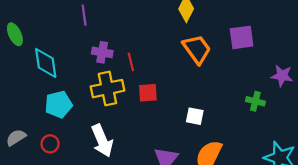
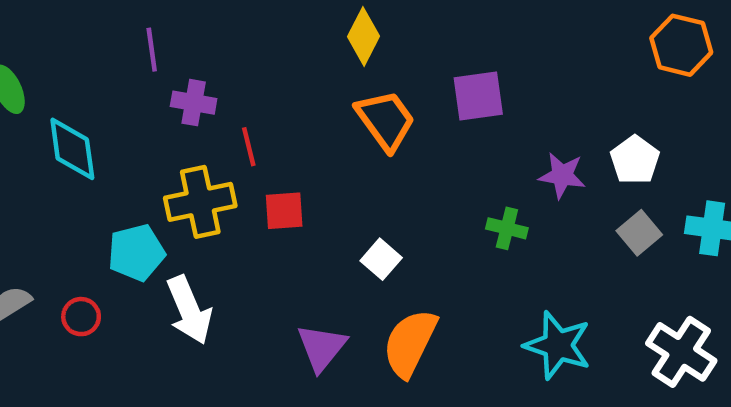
purple cross: (102, 52) -> (194, 103), moved
cyan pentagon: (59, 104) -> (136, 253), moved
white square: (195, 116) -> (381, 259), turned 30

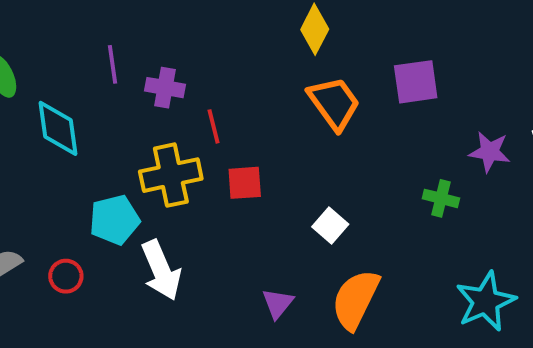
purple line: (152, 50) -> (113, 64), moved
cyan star: (558, 345) -> (486, 301), turned 30
purple triangle: (322, 347) -> (278, 303), size x0.7

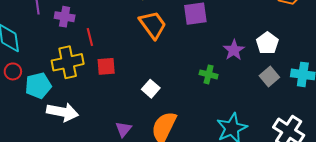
purple star: (490, 152) -> (234, 50), turned 30
white arrow: (161, 270) -> (63, 112), turned -56
red circle: (66, 276) -> (13, 71), moved

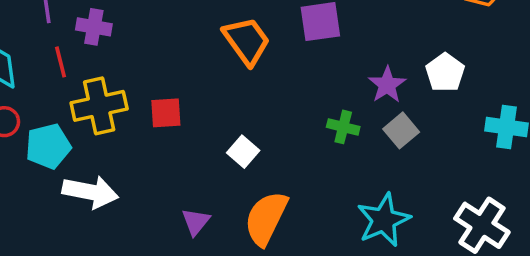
red line: (90, 37) -> (60, 62), moved
gray square: (269, 76) -> (401, 130), moved

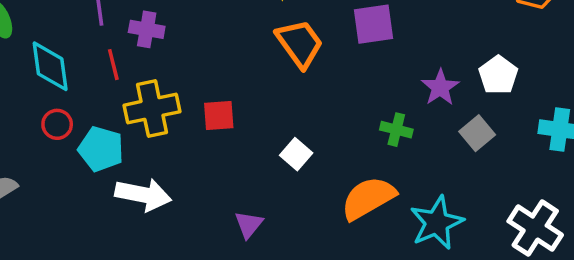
gray square: (401, 130) -> (477, 133), moved
cyan pentagon: (48, 146) -> (101, 149), turned 30
orange semicircle: (266, 218) -> (368, 198), moved, turned 34

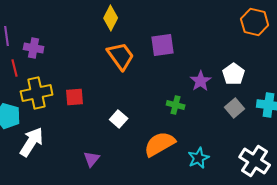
gray square: (477, 133) -> (235, 108), moved
white arrow: (143, 195) -> (32, 142), turned -68
cyan star: (437, 223) -> (199, 158), size x0.7

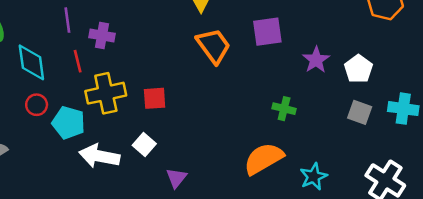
purple star: (201, 81) -> (316, 60), moved
gray square: (235, 108) -> (360, 112), turned -30
white square: (119, 119) -> (144, 144), moved
white arrow: (32, 142) -> (99, 156), turned -112

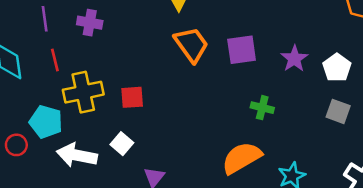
purple square: (267, 32) -> (242, 50), moved
purple cross: (102, 35) -> (90, 23), moved
red circle: (37, 105) -> (16, 145), moved

